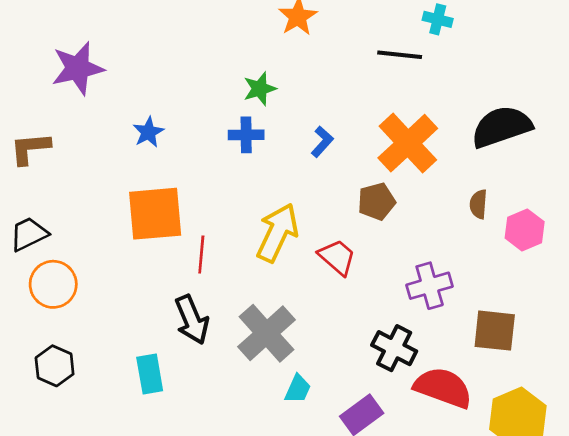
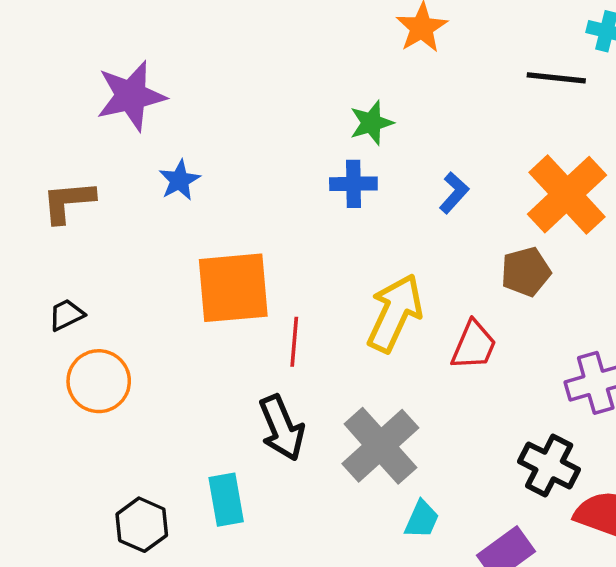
blue star: (148, 132) -> (179, 180), moved
black trapezoid: (29, 234) -> (66, 315), size x0.7
red trapezoid: (337, 257) -> (474, 345), turned 72
black hexagon: (55, 366) -> (142, 525), moved

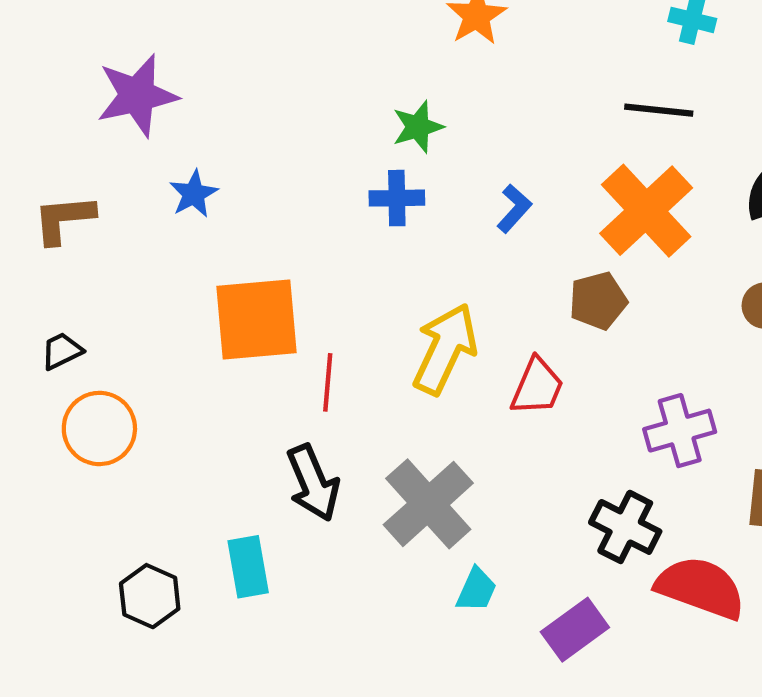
black line: (556, 78) -> (659, 110), moved

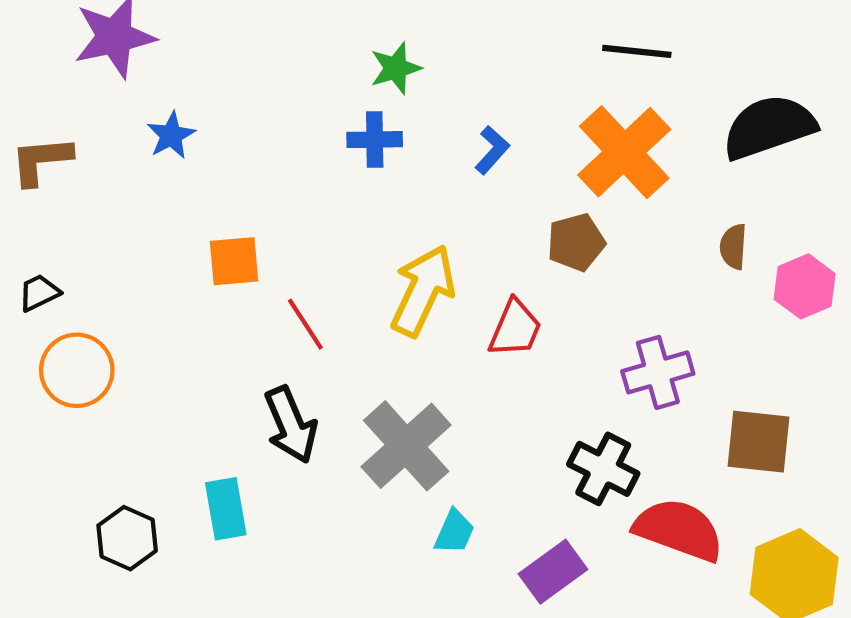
orange square: (257, 320) -> (234, 261), size x0.6
red line: (328, 382) -> (305, 324), turned -38

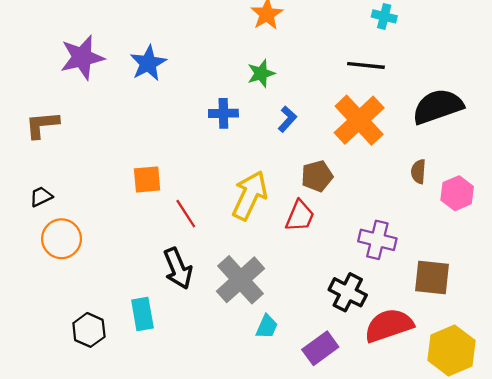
green star: (396, 68) -> (261, 73), moved
blue star: (171, 135) -> (148, 63), moved, size x1.4
brown pentagon: (576, 242) -> (317, 176), moved
purple cross: (658, 372) -> (377, 240), turned 30
red semicircle: (679, 530) -> (389, 325), turned -39

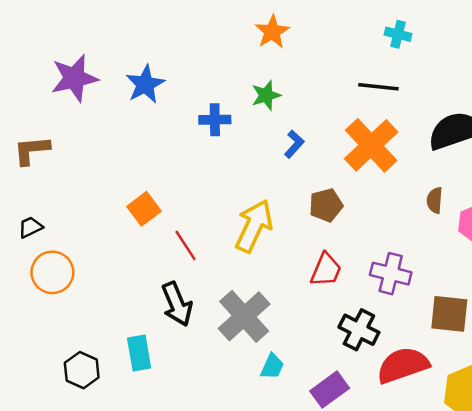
blue cross: (223, 113) -> (215, 120), moved
orange square: (147, 179) -> (144, 209), turned -32
red trapezoid: (300, 216) -> (326, 270), moved

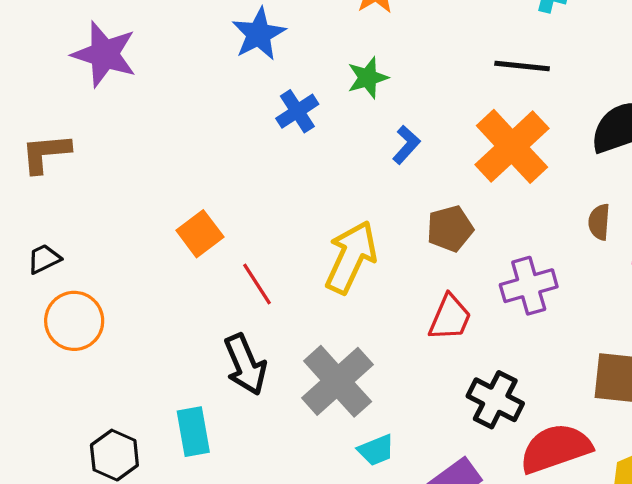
purple star: (74, 78) -> (104, 54), turned 30
blue star: (145, 84) -> (259, 34), moved
blue cross: (215, 120) -> (297, 111), turned -32
purple cross: (391, 274) -> (529, 286), moved, turned -30
cyan trapezoid: (272, 366) -> (376, 450), turned 44

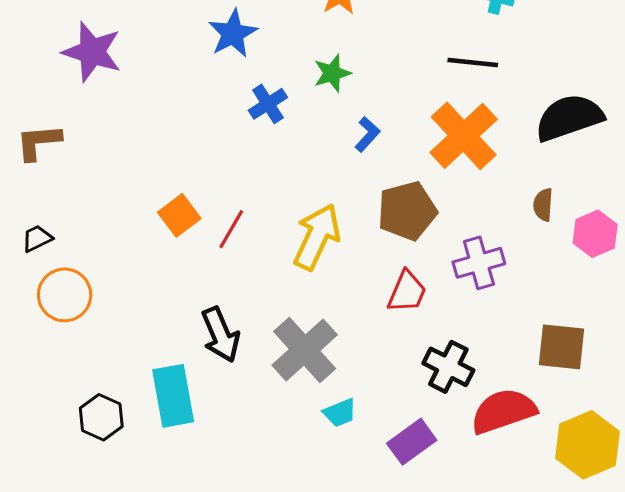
brown pentagon: (450, 229) -> (407, 211), size x1.4
red line: (257, 284) -> (231, 229), moved, turned 63
cyan rectangle: (193, 432) -> (173, 396), size x1.4

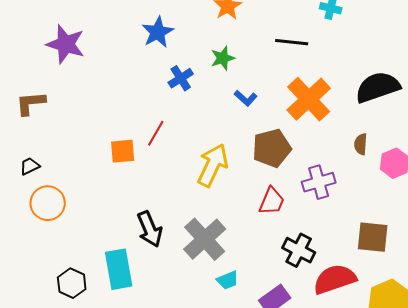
black line: (473, 63) -> (292, 42), moved
blue L-shape: (367, 134) -> (246, 98), turned 90
orange square: (179, 215) -> (123, 151), turned 32
red line: (231, 229) -> (156, 133), moved

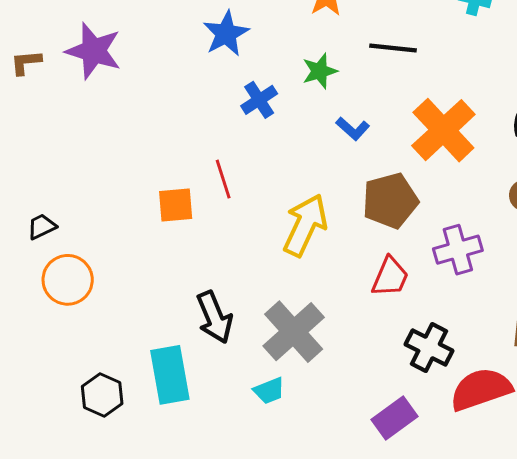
black line: (292, 42) -> (393, 48), moved
brown L-shape: (31, 103) -> (26, 62), moved, size x0.7
red line: (156, 133) -> (223, 179), turned -48
cyan trapezoid: (228, 280) -> (269, 391), moved

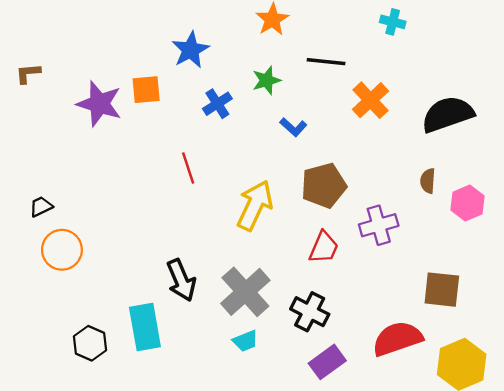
purple star: (94, 51) -> (99, 104), moved
orange cross: (443, 130) -> (370, 100), moved, size x0.7
orange square: (176, 205) -> (146, 90), moved
black cross: (429, 348) -> (310, 312), moved
cyan trapezoid: (269, 391) -> (245, 341), moved

